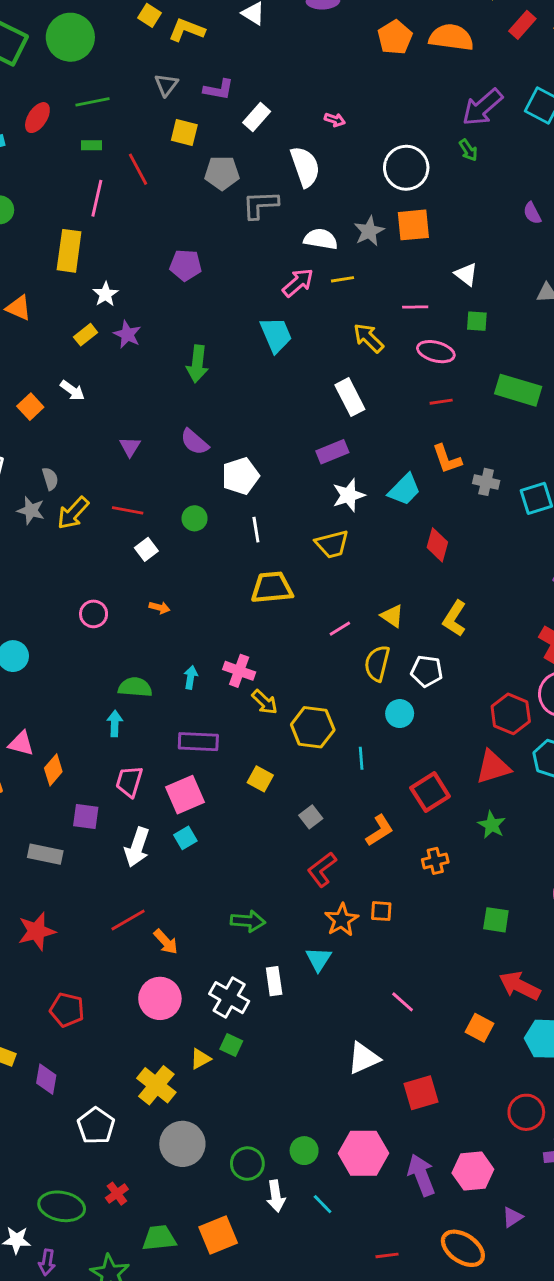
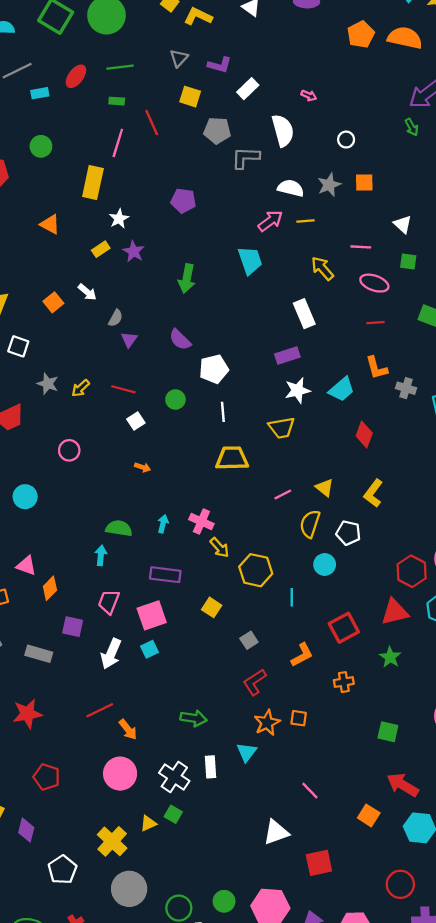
white circle: (406, 168) -> (346, 140), moved, size x0.5
orange square: (413, 225) -> (364, 182), size x0.7
gray semicircle: (50, 479) -> (116, 318), moved, turned 42
yellow arrow: (73, 513) -> (80, 388), size x0.7
pink circle: (94, 614) -> (69, 450), moved

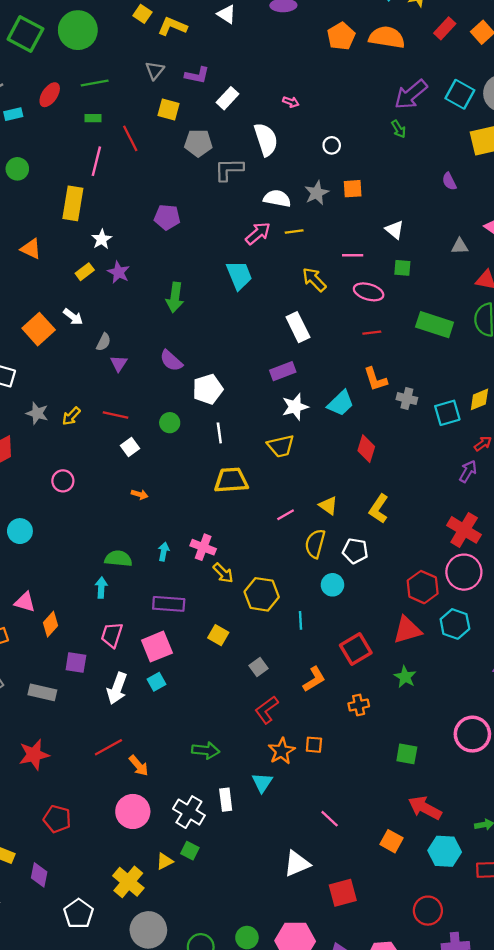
orange square: (53, 302) -> (39, 329), size x1.5

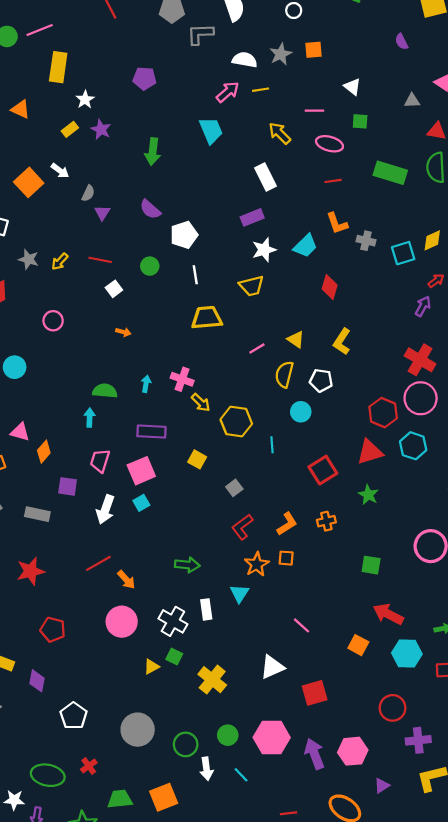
pink line: (96, 161) -> (40, 30), moved, turned 55
orange L-shape: (314, 679) -> (287, 524), moved
yellow cross: (128, 882) -> (212, 680), moved

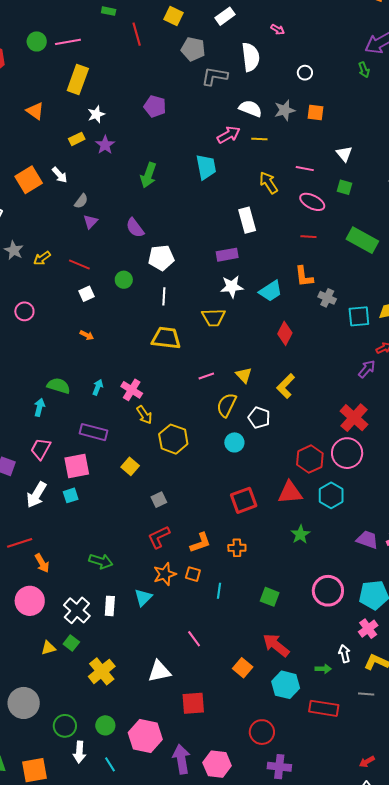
cyan line: (272, 445) -> (219, 591), moved
green star: (368, 495) -> (300, 534), moved

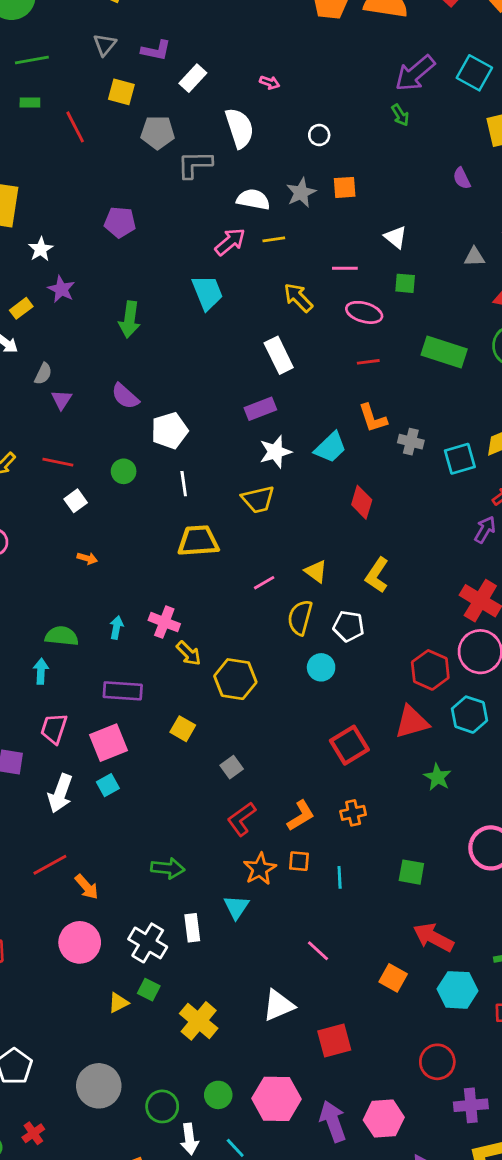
yellow rectangle: (77, 139) -> (21, 308), moved

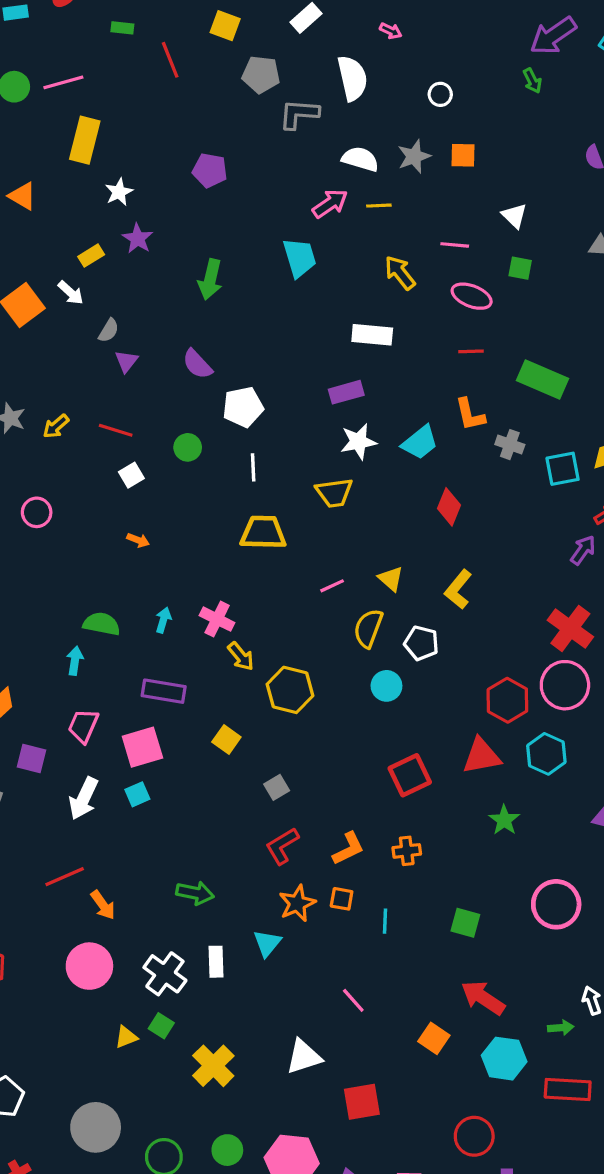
green rectangle: (444, 352) -> (542, 380), moved
white rectangle: (279, 355) -> (372, 335), turned -64

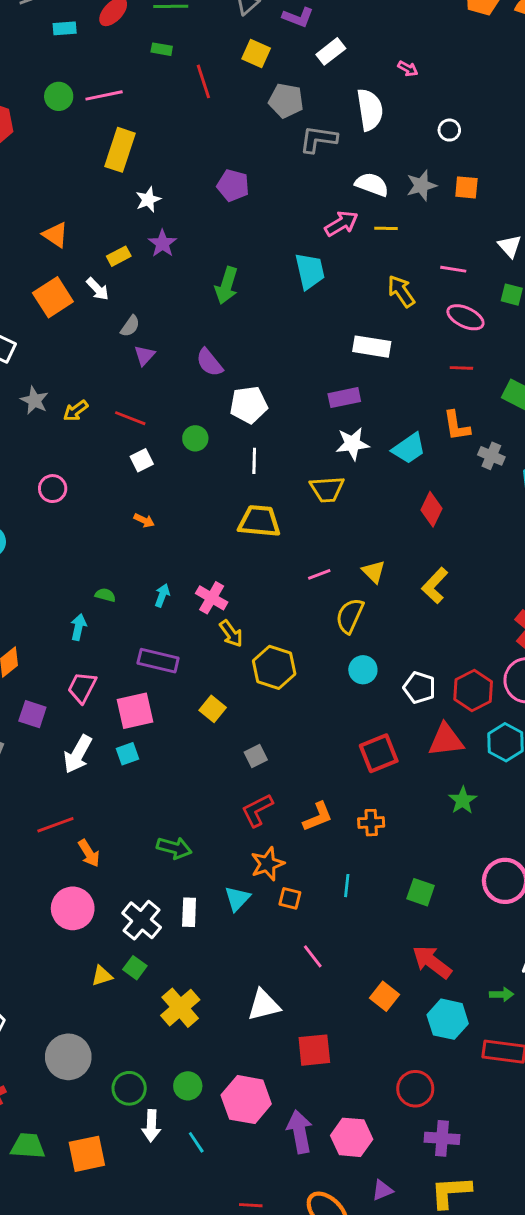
orange triangle: (22, 196) -> (55, 235), moved
green semicircle: (102, 624) -> (105, 595), size x0.6
white pentagon: (421, 643) -> (419, 688), moved
orange square: (342, 899) -> (290, 898), moved

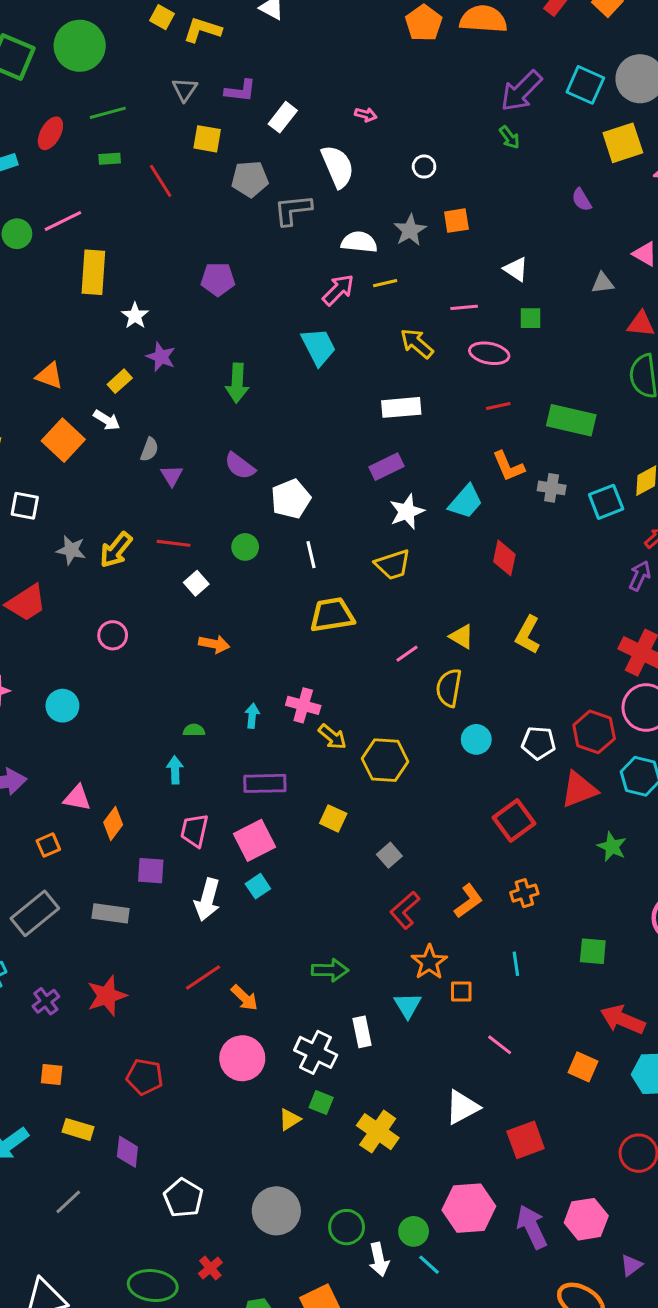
yellow arrow: (76, 411) -> (116, 550), size x1.4
orange arrow: (144, 520) -> (214, 644), size x1.4
green circle: (188, 1086) -> (414, 1231), moved

